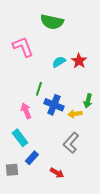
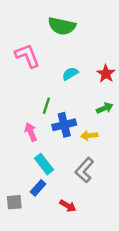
red star: (79, 61) -> (106, 74), moved
green arrow: (88, 101) -> (105, 108), moved, turned -128
blue cross: (54, 105) -> (64, 125), turned -36
cyan rectangle: (20, 138) -> (44, 164), moved

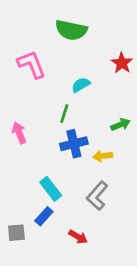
red star: (106, 74) -> (122, 63), moved
green line: (46, 106) -> (64, 114), moved
pink arrow: (31, 132) -> (19, 133), moved

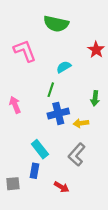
green arrow: (120, 125) -> (95, 98), turned 120
blue rectangle: (44, 216) -> (35, 171), turned -32

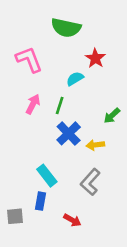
red star: (96, 50) -> (95, 58), moved
green arrow: (95, 98) -> (112, 116), turned 40
pink arrow: (15, 105) -> (33, 104), moved, turned 49
blue cross: (58, 113) -> (69, 133), turned -30

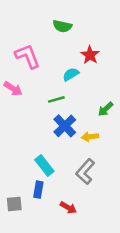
green semicircle: (66, 28) -> (62, 26), size x0.7
pink arrow: (33, 104) -> (13, 89), moved, turned 96
green line: (60, 105) -> (56, 99), turned 56

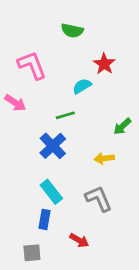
blue cross: (65, 126) -> (53, 146), moved
gray L-shape: (85, 172) -> (99, 199), turned 115
gray square: (14, 204) -> (32, 253), moved

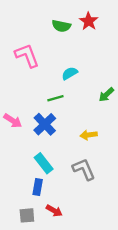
red star: (104, 64) -> (89, 21), moved
pink arrow: (15, 103) -> (13, 121), moved
green arrow: (122, 126) -> (106, 95), moved
red arrow: (79, 240) -> (54, 211), moved

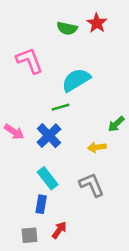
cyan semicircle: (70, 73) -> (76, 80), size x1.6
green arrow: (106, 95) -> (116, 124), moved
red arrow: (54, 211) -> (59, 230), turned -84

